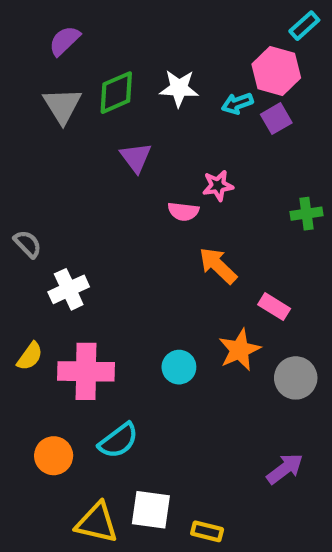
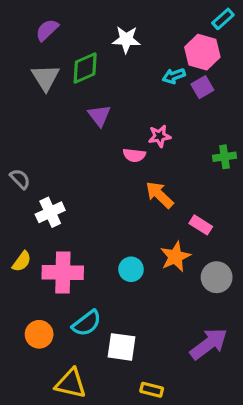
white star: (179, 88) -> (126, 40), moved
purple arrow: (285, 469) -> (209, 344), size x1.4
white square: (151, 510) -> (122, 347), moved

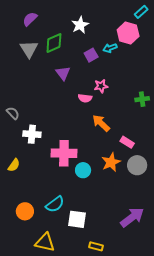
white star: (126, 40) -> (80, 25), turned -30
purple square: (202, 87) -> (91, 55), moved
white cross: (50, 212) -> (32, 134), turned 30
pink cross: (63, 272) -> (64, 153), moved
gray circle: (217, 277) -> (137, 165), moved

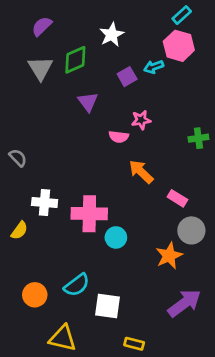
cyan rectangle: (141, 12) -> (182, 15), moved
white cross: (32, 134) -> (45, 202), moved
orange star: (111, 162) -> (169, 256), moved

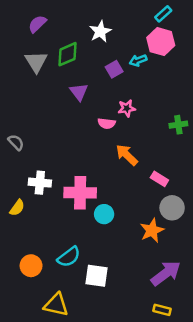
yellow rectangle: (134, 344) -> (162, 310), moved

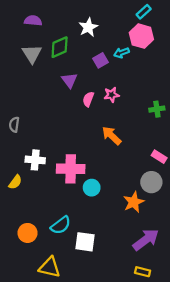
purple semicircle: (37, 24) -> (33, 21), turned 49
pink semicircle: (107, 123) -> (88, 99), moved, turned 104
gray semicircle: (16, 142) -> (14, 125), turned -128
pink rectangle: (159, 179) -> (159, 157), moved

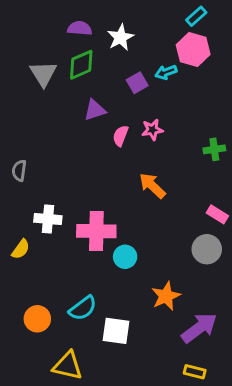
purple semicircle: (33, 21) -> (80, 28), moved
purple triangle: (70, 80) -> (95, 110), turned 49
orange star: (134, 202) -> (166, 296), moved

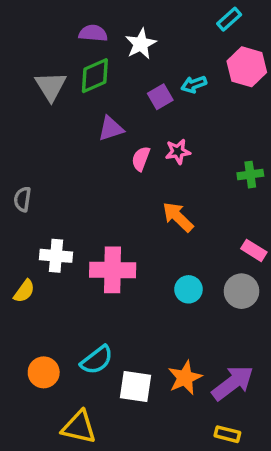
pink hexagon: (193, 50) -> (247, 67), moved
cyan circle: (125, 257) -> (188, 289), moved
orange star: (166, 296) -> (185, 378), moved

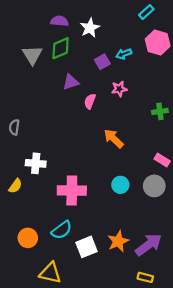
pink star: (178, 152) -> (119, 89), moved
pink cross: (113, 270) -> (72, 190), moved
white square: (136, 386) -> (86, 247), turned -30

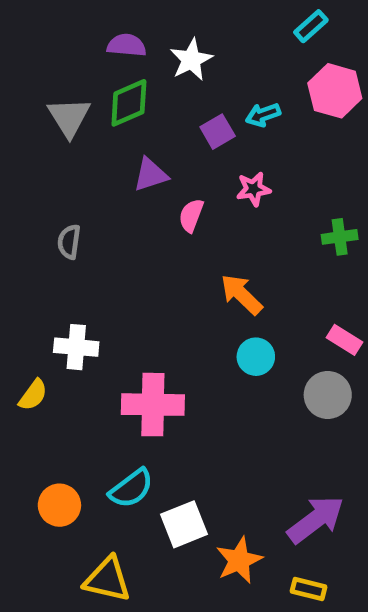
gray semicircle: (14, 127) -> (69, 242), moved
cyan circle: (120, 185) -> (256, 357), moved
orange star: (118, 241) -> (239, 560), moved

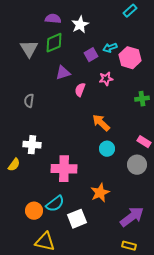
pink hexagon: (335, 91) -> (130, 58), moved
orange circle: (59, 505) -> (34, 211), moved
orange star: (239, 560) -> (100, 193), moved

